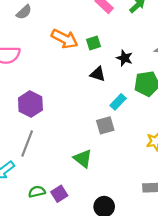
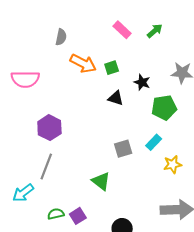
gray semicircle: (24, 12) -> (61, 37), moved, turned -35
cyan rectangle: (118, 102) -> (154, 142), moved

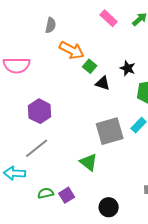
green square: (112, 68) -> (90, 66), moved, turned -32
gray square: (123, 149) -> (110, 131), size x1.6
gray line: (46, 167) -> (37, 148), turned 30
cyan arrow: (23, 193) -> (15, 173), turned 40

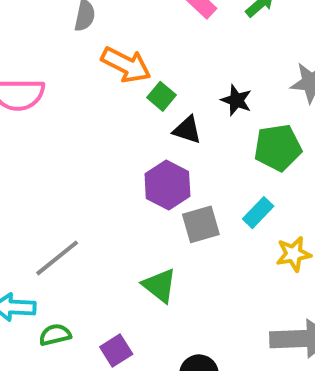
purple hexagon: (40, 111) -> (167, 185), moved
gray square: (110, 131) -> (201, 224), size x0.7
green semicircle: (46, 193) -> (55, 335), moved

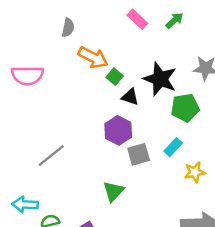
black star: (236, 100) -> (160, 79), size x1.8
gray line: (57, 258) -> (51, 155), moved
green triangle: (160, 285) -> (113, 191), turned 35

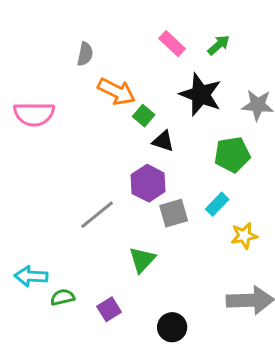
black star: (160, 79) -> (201, 95), moved
gray line: (51, 155) -> (97, 215), moved

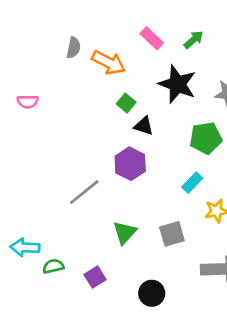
orange arrow: (117, 92) -> (109, 63), moved
pink semicircle: (34, 114) -> (28, 102), size x0.6
gray square: (174, 213) -> (172, 234), moved

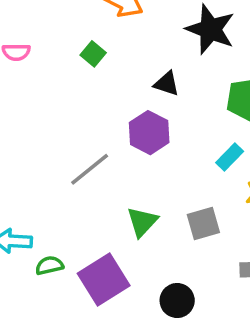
green square: (126, 103) -> (93, 54), moved
purple square: (95, 277) -> (104, 280), size x1.8

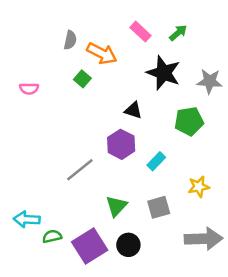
green square: (93, 54) -> (82, 79), moved
cyan rectangle: (230, 157) -> (156, 161), moved
black circle: (177, 301) -> (128, 245), moved

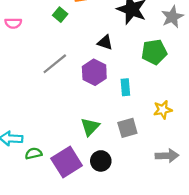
gray star: (210, 81) -> (172, 17), turned -30
cyan rectangle: (156, 161) -> (125, 87), turned -49
gray line: (80, 170) -> (55, 64), moved
gray arrow: (204, 239) -> (167, 156), size x0.7

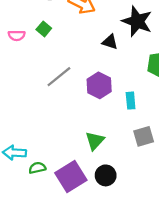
green square: (60, 15) -> (44, 29), moved
black triangle: (105, 42) -> (110, 42), moved
gray square: (127, 128) -> (144, 136), moved

